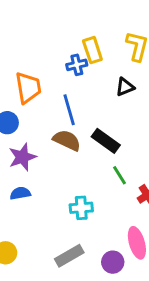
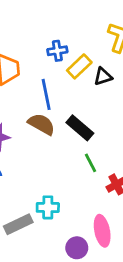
yellow rectangle: (92, 50) -> (79, 66), moved, turned 60
cyan cross: (81, 208) -> (48, 207), moved
gray rectangle: (69, 256) -> (18, 224), moved

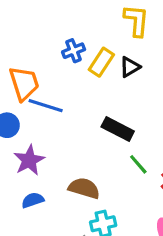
blue line: (46, 94) -> (46, 106), moved, turned -48
brown semicircle: (41, 124) -> (84, 188), moved

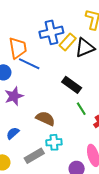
blue cross: (74, 51) -> (51, 32), size x1.6
black triangle: (130, 67) -> (85, 48), size x1.5
blue semicircle: (33, 200) -> (13, 133), moved, turned -32

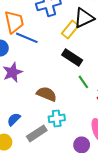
yellow rectangle: (68, 42) -> (70, 29), moved
blue semicircle: (13, 133) -> (14, 119), moved

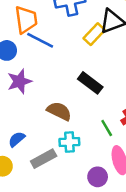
black rectangle: (72, 58) -> (90, 83), moved
green line: (83, 82) -> (107, 128), moved

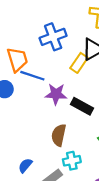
purple star: (19, 81) -> (56, 94), moved, turned 30
brown semicircle: (59, 111) -> (59, 135), turned -95

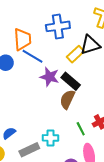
black rectangle: (82, 106) -> (71, 81), moved
brown semicircle: (59, 135) -> (67, 99), moved

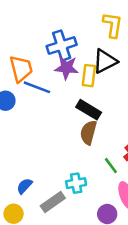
yellow rectangle: (75, 54) -> (89, 76), turned -30
purple star: (49, 77) -> (66, 68), moved

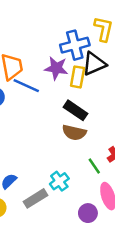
blue cross: (62, 45) -> (75, 45), moved
brown semicircle: (88, 132) -> (74, 133), turned -95
cyan cross: (76, 183) -> (59, 181), turned -30

